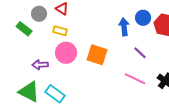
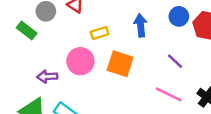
blue arrow: (124, 27) -> (141, 25), moved
yellow rectangle: (60, 31) -> (100, 33), moved, turned -32

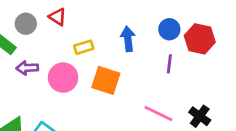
purple line: (175, 61) -> (169, 64), moved, turned 54
purple arrow: (47, 77) -> (27, 68), moved

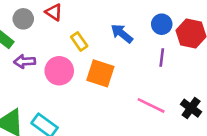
blue arrow: (128, 39) -> (122, 34), turned -45
yellow rectangle: (84, 47) -> (79, 41), turned 72

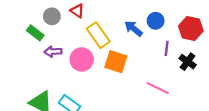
blue circle: (162, 24) -> (156, 21), moved
yellow rectangle: (79, 41) -> (98, 35), size x1.6
black cross: (191, 108) -> (188, 62), moved

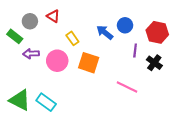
yellow rectangle: (98, 35) -> (72, 38), size x0.6

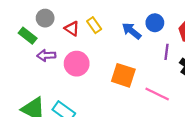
red triangle: (53, 16) -> (72, 29), moved
yellow rectangle: (72, 38) -> (94, 25), moved
orange square: (89, 63) -> (123, 75), moved

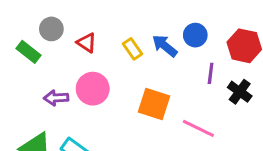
yellow rectangle: (94, 25) -> (133, 49), moved
purple arrow: (46, 55) -> (56, 98), moved

